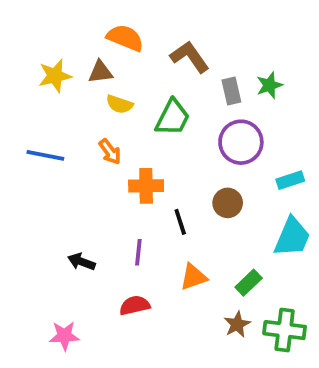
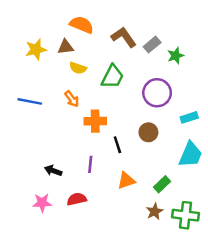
gray rectangle: (231, 91) -> (152, 45), moved, turned 63
red semicircle: (135, 305) -> (77, 199), moved
pink star: (64, 336) -> (42, 203), moved

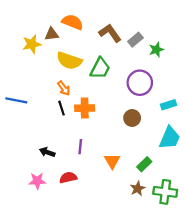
brown triangle: (66, 47) -> (52, 34), moved
yellow semicircle: (78, 68) -> (69, 61), size x1.6
blue line: (30, 101) -> (16, 100), moved
black line: (117, 145) -> (62, 108), moved
orange triangle: (126, 181) -> (112, 161), turned -42

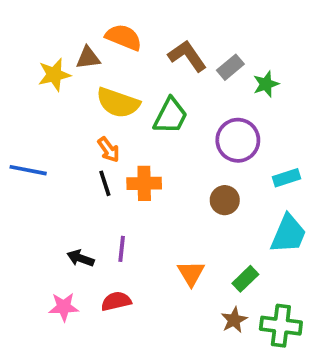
purple line: (80, 147) -> (122, 249), moved

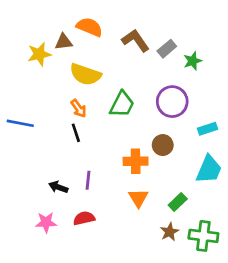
green trapezoid: (170, 116) -> (122, 104), moved
orange cross: (144, 183) -> (136, 161), moved

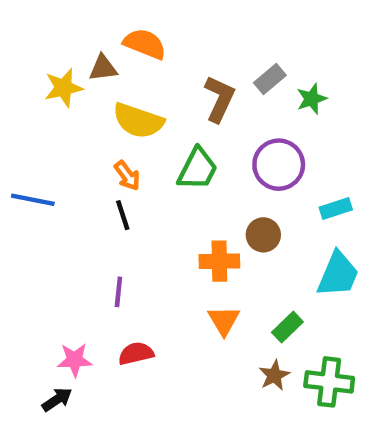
brown L-shape: (136, 41) -> (219, 99), moved, turned 60
purple line: (88, 180) -> (118, 292), moved
black arrow: (58, 187) -> (57, 400), moved, turned 126

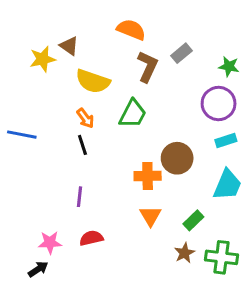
orange semicircle: (145, 44) -> (131, 30), moved
brown triangle: (103, 68) -> (69, 46), turned 42
green star: (312, 99) -> (229, 67), moved, turned 30
purple circle: (279, 165) -> (219, 104), moved
brown circle: (263, 235) -> (177, 158), size x1.4

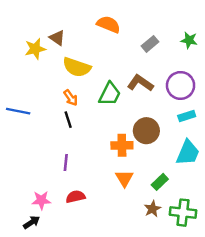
brown L-shape: (148, 67) -> (140, 83), moved, turned -80
green star: (229, 67) -> (189, 40), moved

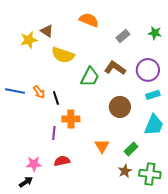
orange arrow: (71, 98) -> (39, 92), moved
orange cross: (122, 145) -> (71, 119), moved

